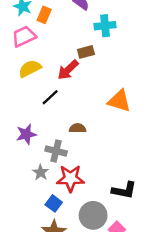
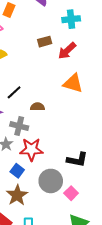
cyan cross: (105, 26) -> (71, 19), moved
red arrow: (68, 70) -> (67, 51), moved
black line: (50, 97) -> (14, 92), moved

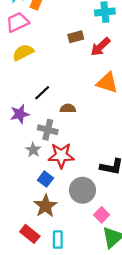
pink square: (71, 193) -> (102, 215), moved

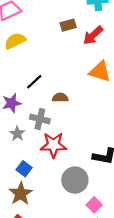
gray star: (33, 150) -> (17, 134), moved
blue square: (45, 179) -> (24, 169), moved
brown star: (45, 206) -> (21, 194), moved

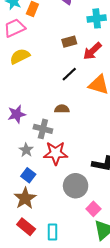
black line: (34, 82) -> (69, 74), moved
gray star: (17, 134) -> (26, 150), moved

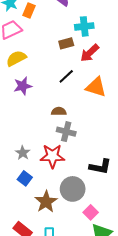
cyan cross: (97, 18) -> (84, 26), moved
purple star: (17, 114) -> (23, 86), moved
gray cross: (43, 129) -> (66, 132), moved
brown star: (25, 198) -> (46, 202), moved

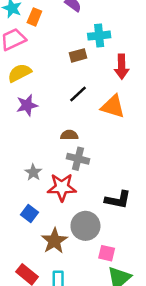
red arrow: (90, 53) -> (122, 67), moved, turned -48
gray star: (23, 153) -> (33, 172), moved
pink square: (91, 212) -> (107, 253), turned -32

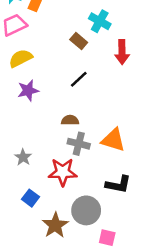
cyan cross: (99, 36) -> (100, 21), turned 35
brown rectangle: (78, 55) -> (79, 41), turned 56
orange triangle: (113, 106) -> (113, 140), moved
gray star: (33, 172) -> (23, 157), moved

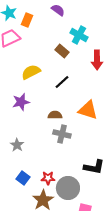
yellow semicircle: (21, 58) -> (31, 72), moved
purple star: (28, 90) -> (21, 102), moved
orange triangle: (113, 140) -> (88, 110), moved
red star: (63, 172) -> (48, 178), moved, size x0.6

